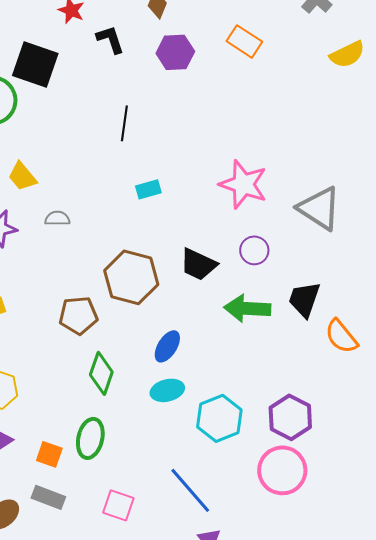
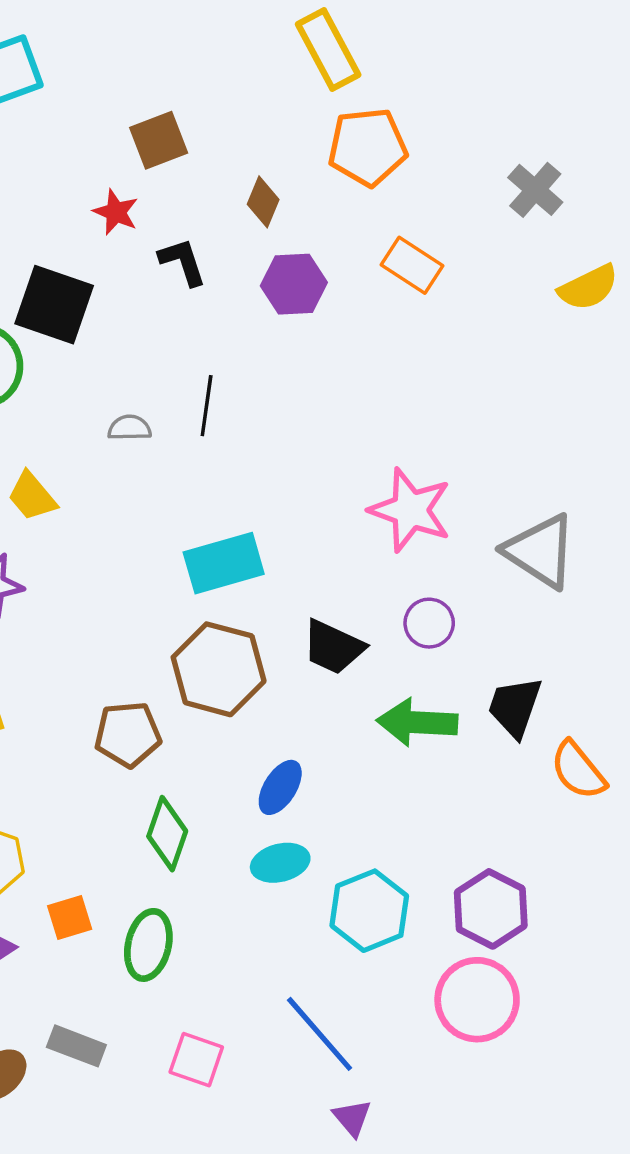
cyan rectangle: (148, 189) -> (224, 563), moved, size x1.8
gray semicircle: (57, 218) -> (130, 428), moved
orange square: (49, 454) -> (70, 918), moved, turned -36

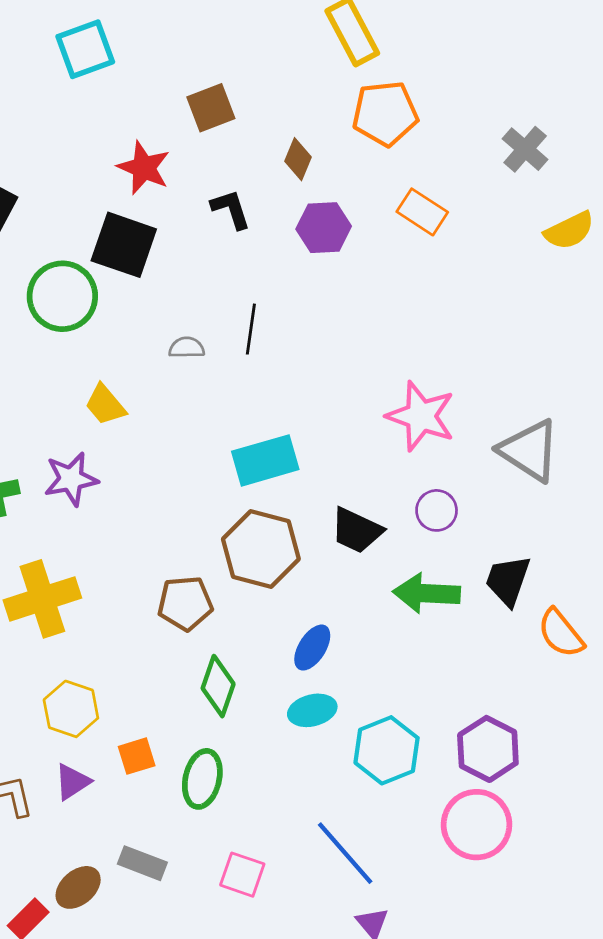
red star: (116, 212) -> (144, 168), moved, size x1.4

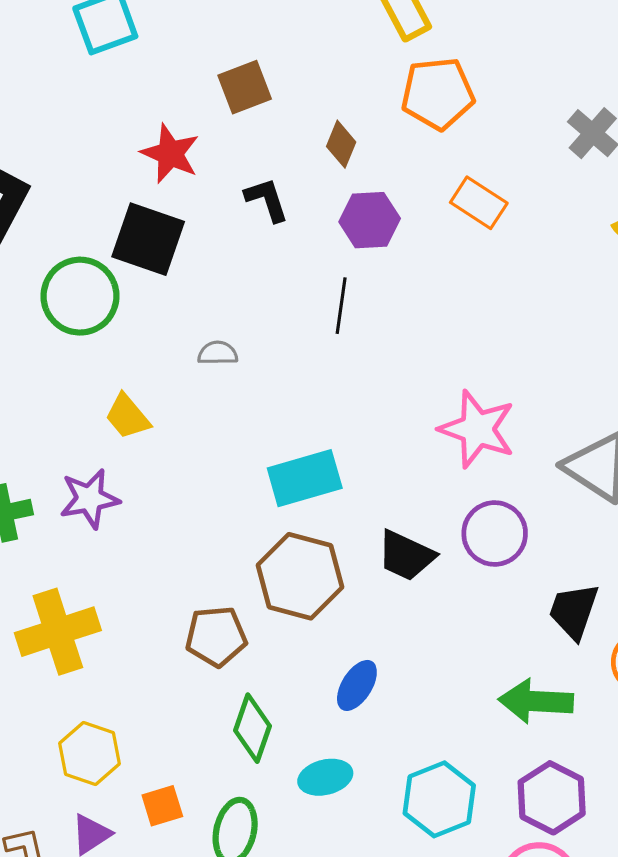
black line: (251, 329) -> (341, 306), moved
purple circle: (437, 510) -> (495, 534), size x1.4
green arrow: (427, 593) -> (536, 701), moved
cyan ellipse: (312, 710) -> (325, 777), moved

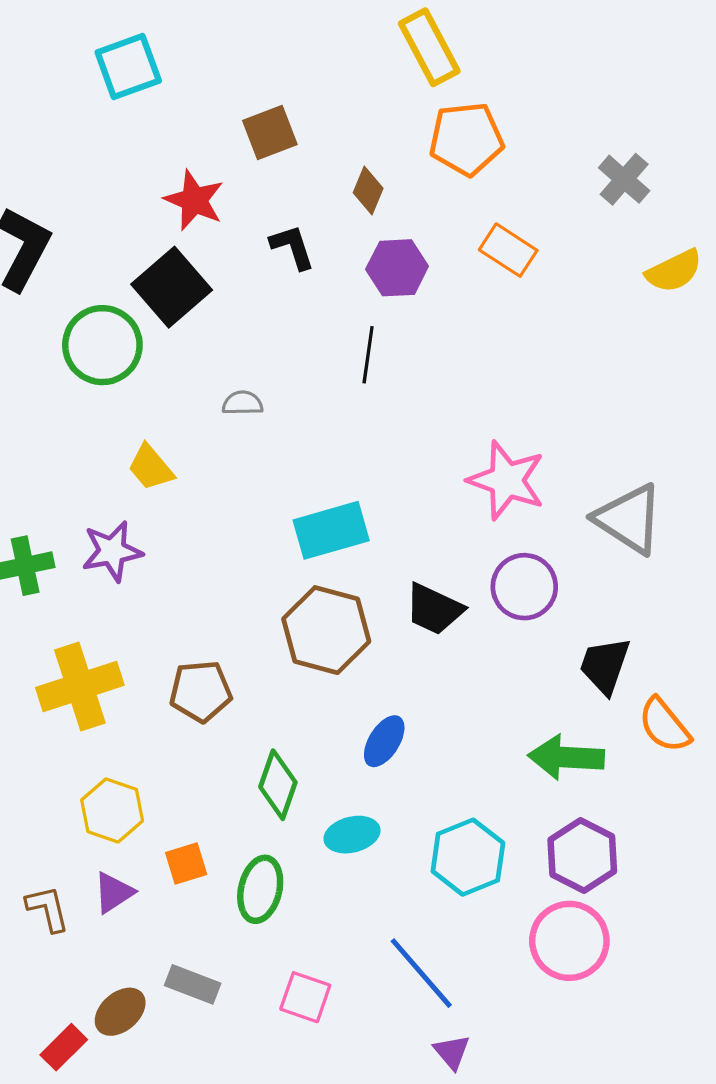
black square: (148, 239) -> (172, 287), turned 30
brown pentagon: (216, 636) -> (201, 691), moved

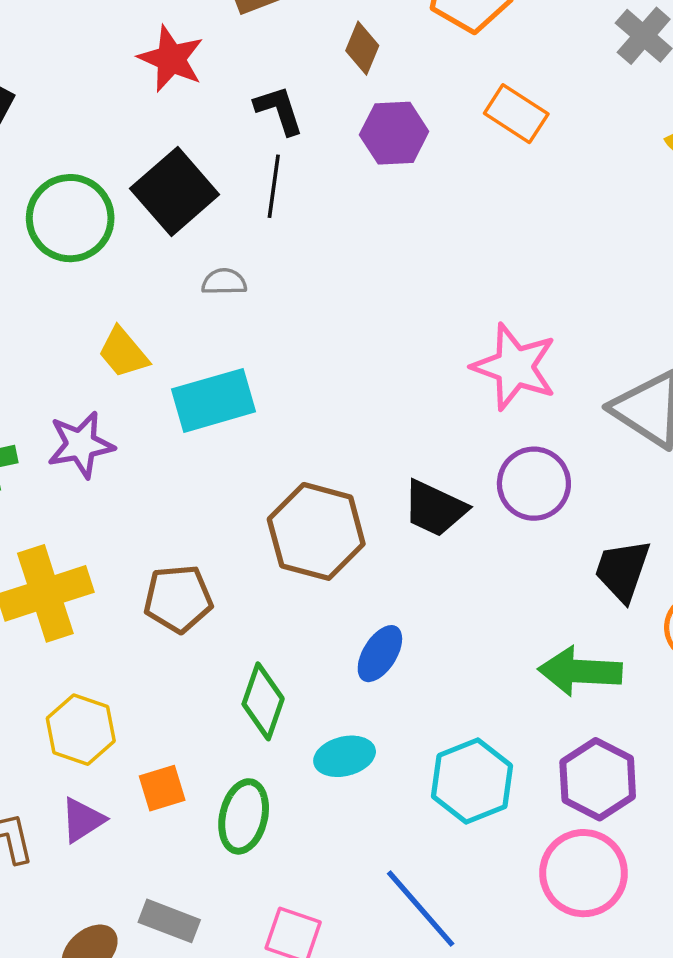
black square: (172, 287) -> (175, 192), moved
black line: (368, 355) -> (274, 186), moved
cyan rectangle: (331, 530) -> (214, 400), moved

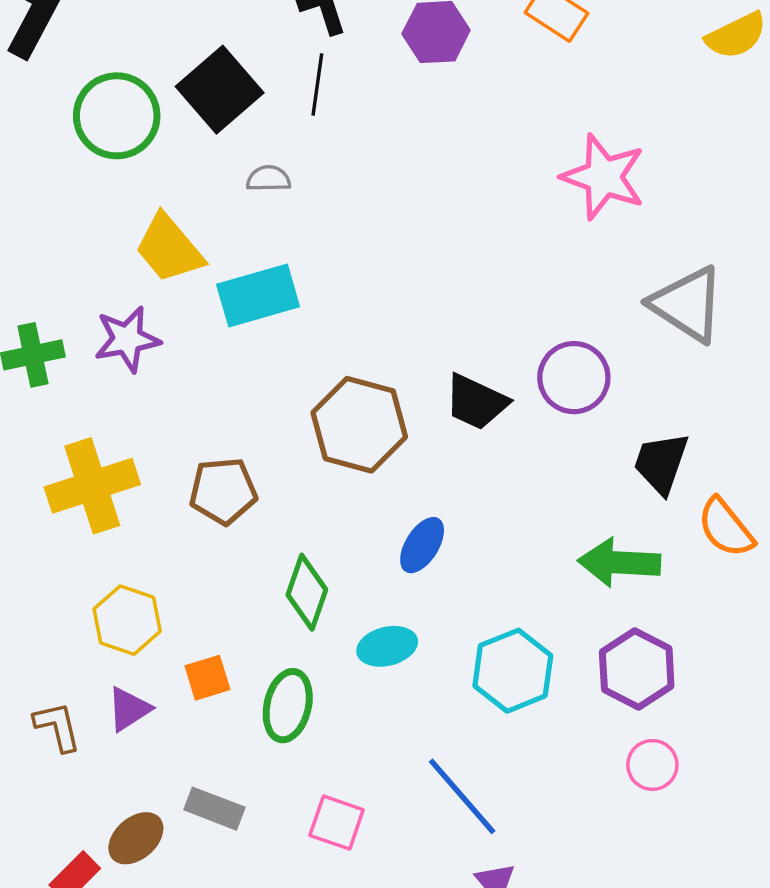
yellow trapezoid: (123, 353) -> (169, 248), size x1.4
pink star: (514, 367) -> (604, 177), moved
pink circle: (584, 873) -> (652, 765), moved, size x0.6

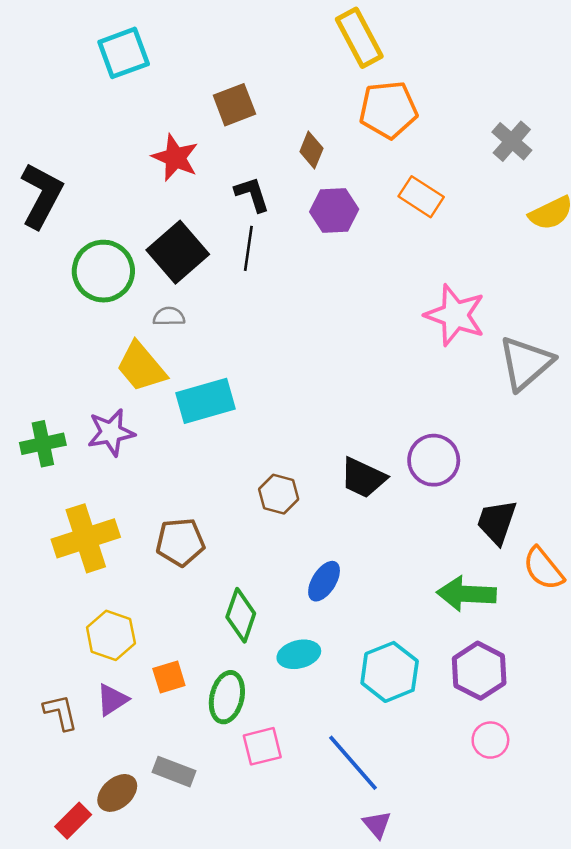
gray semicircle: (269, 179) -> (169, 316), moved
gray triangle: (687, 304) -> (526, 363), moved, turned 46
brown hexagon: (359, 425) -> (279, 494), size x0.6
pink square: (337, 823) -> (262, 746), moved, turned -33

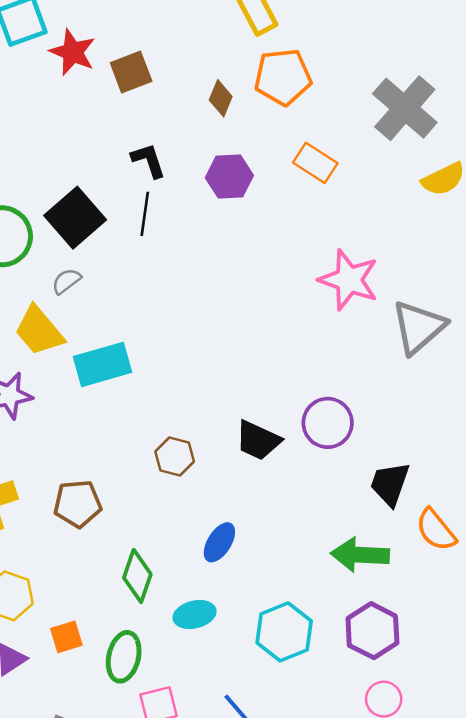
gray cross: (512, 141) -> (405, 108), size x1.6
brown diamond: (311, 150) -> (221, 98), moved
red star: (175, 158) -> (73, 52), moved
gray semicircle: (169, 316) -> (66, 281), turned -36

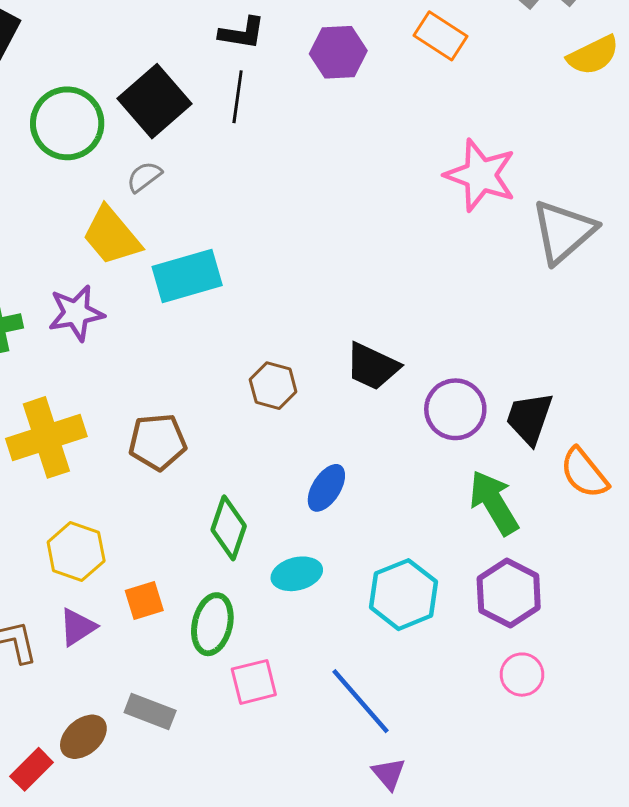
black L-shape: (149, 160) -> (242, 33), turned 117
purple circle: (328, 423) -> (455, 409), moved
green arrow: (360, 555) -> (494, 503), turned 56

